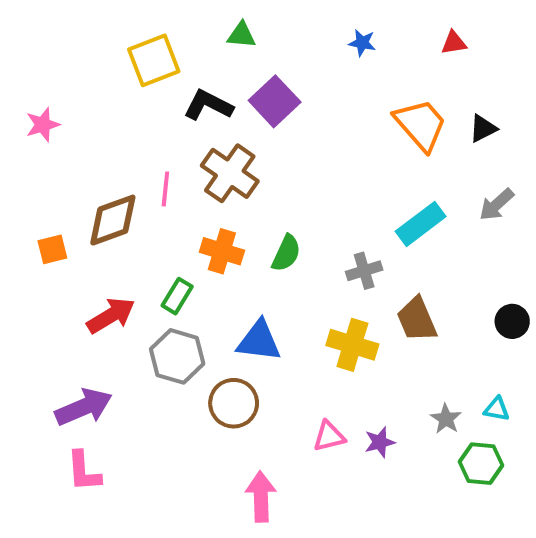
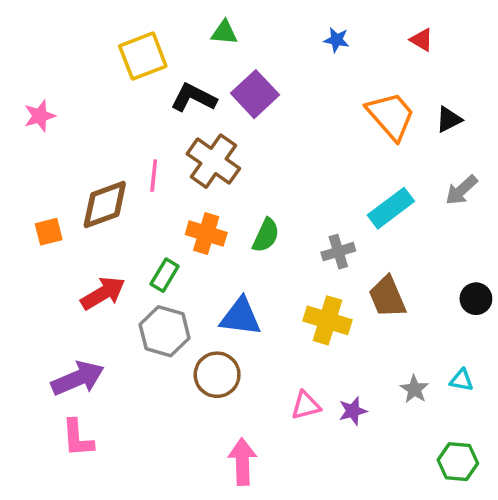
red triangle: (454, 43) -> (422, 40), turned 40
green hexagon: (481, 464) -> (458, 462), moved

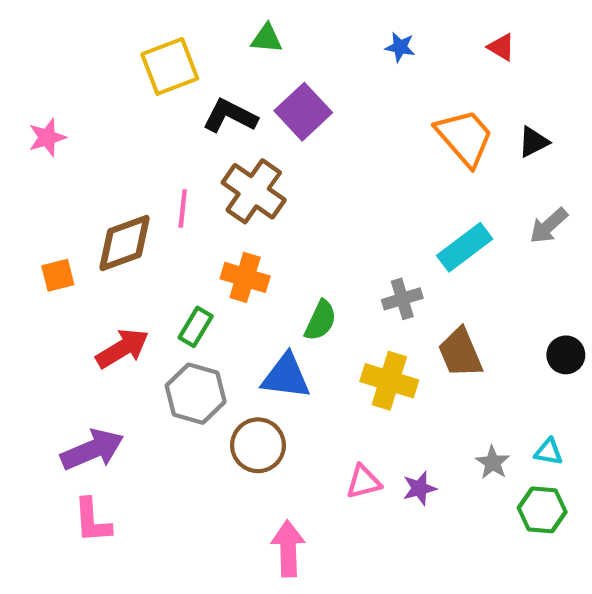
green semicircle: (266, 235) -> (320, 320), moved
green hexagon: (458, 462) -> (542, 510), moved

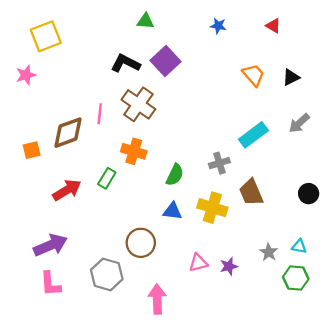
yellow square: (170, 66) -> (46, 36), moved
orange trapezoid: (465, 137) -> (253, 75), size x0.7
blue triangle: (286, 376) -> (172, 211), moved, size x0.7
gray hexagon: (196, 394) -> (107, 275), moved

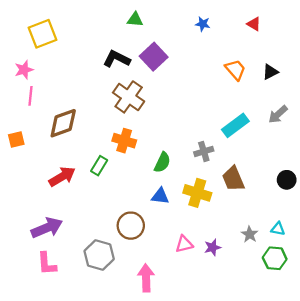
pink line: (100, 114) -> (30, 96), moved
orange square: (32, 150) -> (16, 139), moved

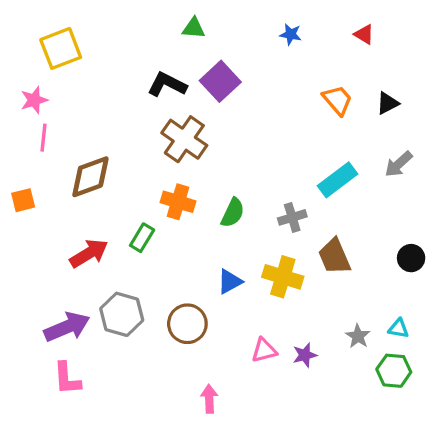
green semicircle: (162, 162) -> (233, 213), moved
blue triangle: (160, 196) -> (230, 282), turned -36
gray hexagon: (99, 255) -> (122, 314), moved
pink arrow: (146, 278) -> (209, 399), size x0.7

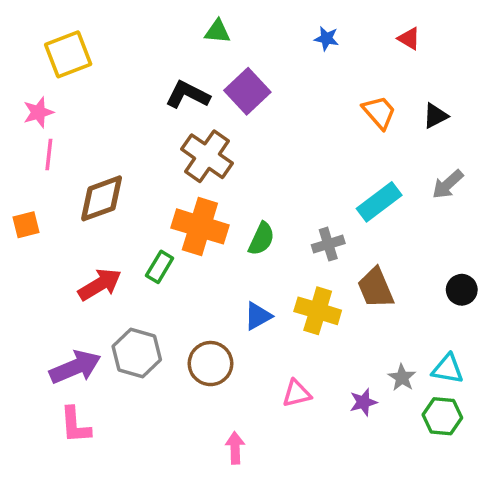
orange cross: (178, 202) -> (200, 226), size x1.4
cyan triangle: (399, 328) -> (448, 369), size x1.4
purple star: (305, 355) -> (363, 402), moved

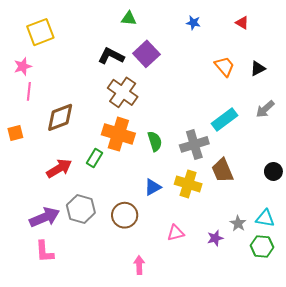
green semicircle: (261, 239) -> (155, 141), turned -42
gray cross: (328, 244) -> (194, 144), size x1.5

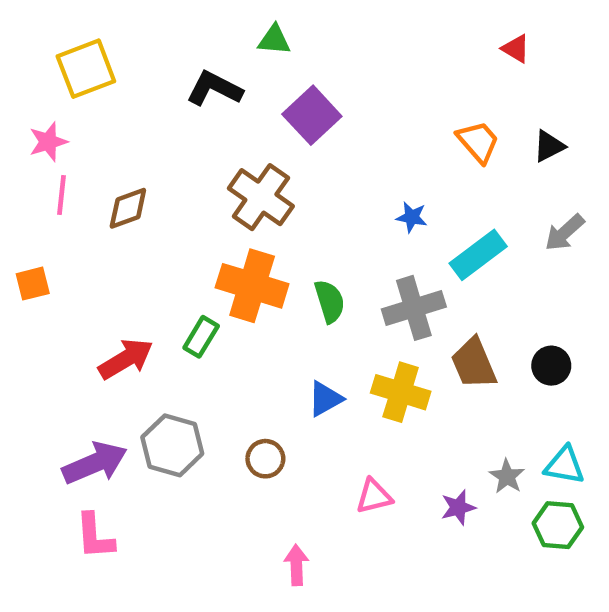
blue star: (193, 23) -> (412, 217), moved
black L-shape: (111, 56) -> (214, 89), moved
brown diamond: (60, 117) -> (128, 208), moved, size x0.7
black circle: (273, 171) -> (551, 366), moved
brown circle: (125, 215) -> (265, 459), size x0.7

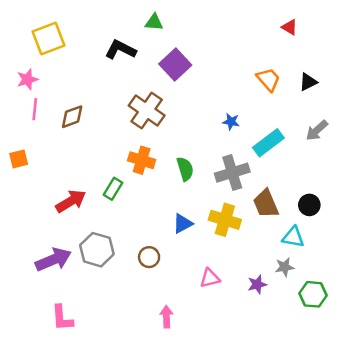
orange cross: (252, 286) -> (142, 160), size x0.7
cyan triangle: (565, 465) -> (293, 237), moved
gray star: (507, 476) -> (284, 267), turned 30
pink L-shape: (95, 536) -> (62, 318), moved

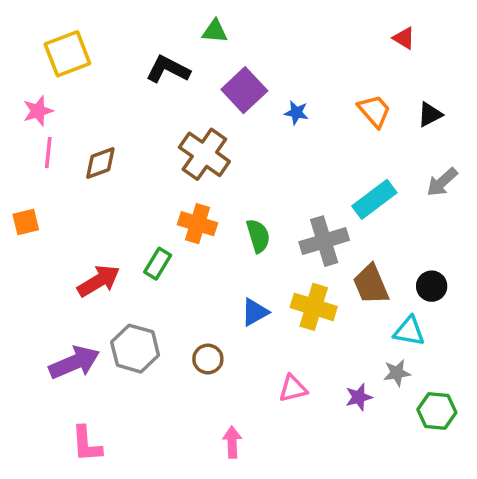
blue star: (231, 122) -> (296, 113), moved

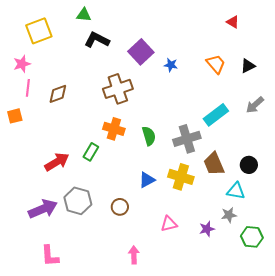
green triangle: (215, 31) -> (84, 15), moved
brown cross: (204, 154) -> (118, 89), turned 36
orange square: (26, 222) -> (15, 116), moved

